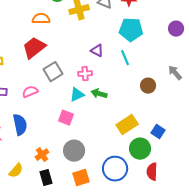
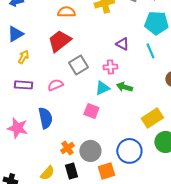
gray circle: (74, 151) -> (90, 151), moved
blue circle: (115, 169) -> (129, 151), moved
yellow semicircle: (16, 171) -> (47, 173), moved

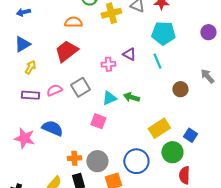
gray square: (78, 65) -> (80, 87), moved
pink cross: (110, 67) -> (108, 64), moved
pink semicircle: (55, 85) -> (54, 90), moved
blue semicircle: (45, 118) -> (52, 128), turned -55
orange cross: (67, 148) -> (74, 158), turned 32

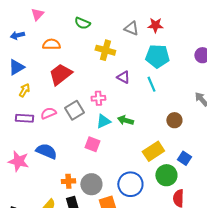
yellow cross: (111, 13) -> (105, 50), moved, turned 30
orange semicircle: (73, 22) -> (51, 44), moved
pink cross: (108, 64) -> (98, 98), moved
brown circle: (180, 89) -> (174, 120), moved

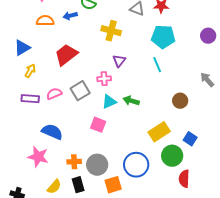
blue arrow: (17, 35) -> (70, 16), moved
orange semicircle: (51, 44) -> (45, 21), moved
purple triangle: (123, 77) -> (119, 61), moved, turned 40
pink star: (18, 161) -> (38, 157), moved

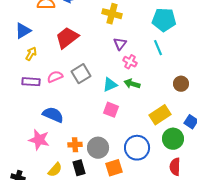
pink cross: (104, 79) -> (130, 62), moved, turned 32
pink square: (98, 125) -> (111, 110), moved
red semicircle: (184, 179) -> (175, 167), moved

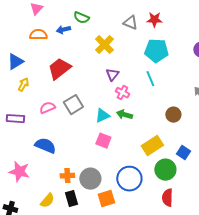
yellow cross: (112, 14) -> (104, 45), turned 30
purple rectangle: (31, 82) -> (15, 119), moved
pink star: (39, 140) -> (19, 172), moved

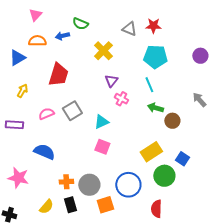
blue triangle: (15, 62) -> (17, 58), moved
red trapezoid: (59, 69) -> (58, 75), turned 145
green arrow: (124, 115) -> (155, 108), moved
red semicircle: (167, 198) -> (156, 209), moved

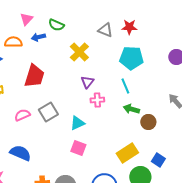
pink triangle: (35, 15) -> (26, 19), moved
pink cross: (121, 99) -> (97, 100), turned -32

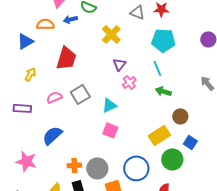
pink cross: (97, 100) -> (129, 82), turned -32
brown circle: (148, 122) -> (180, 116), moved
blue semicircle: (20, 153) -> (52, 135), turned -65

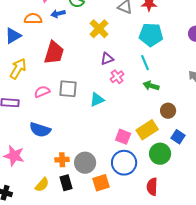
purple triangle: (119, 64) -> (107, 59), turned 32
yellow arrow: (30, 74) -> (18, 69), size x1.5
gray square: (80, 94) -> (68, 89), turned 36
pink square: (110, 130) -> (123, 137), moved
blue semicircle: (52, 135) -> (40, 130), turned -120

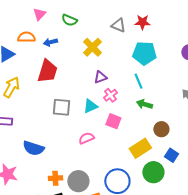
blue arrow: (58, 14) -> (50, 42), moved
pink semicircle: (42, 92) -> (86, 138), moved
cyan triangle: (97, 100) -> (90, 106), moved
pink square: (123, 137) -> (113, 121), moved

